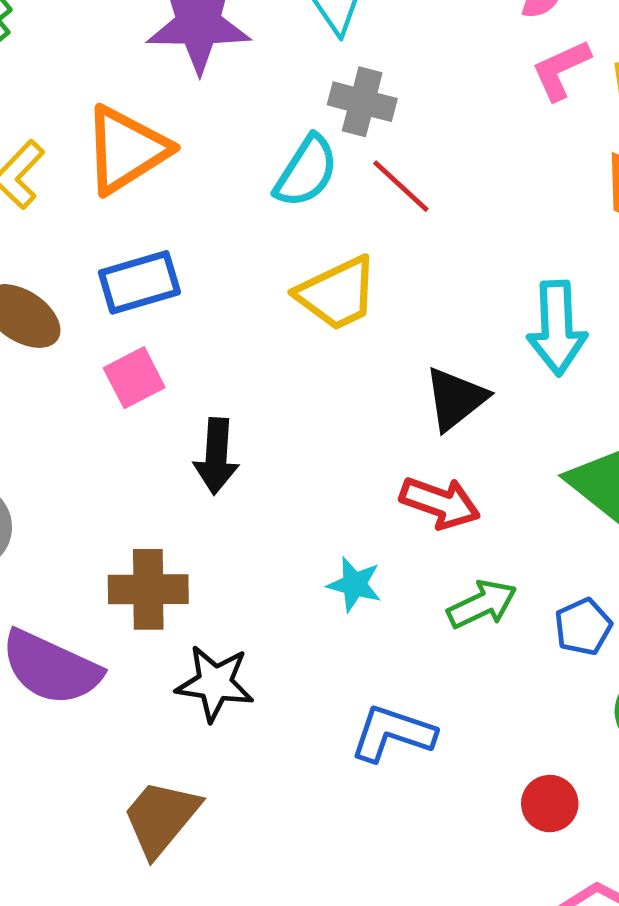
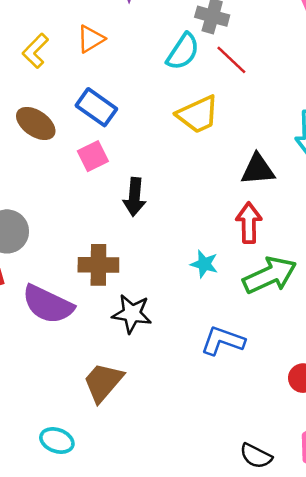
orange triangle: (126, 150) -> (91, 39), size x0.6
blue rectangle: (139, 282) -> (96, 107), turned 51
black triangle: (455, 399) -> (258, 169), turned 33
red arrow: (440, 503) -> (249, 223), turned -111
green arrow: (482, 604) -> (270, 275), size x1.5

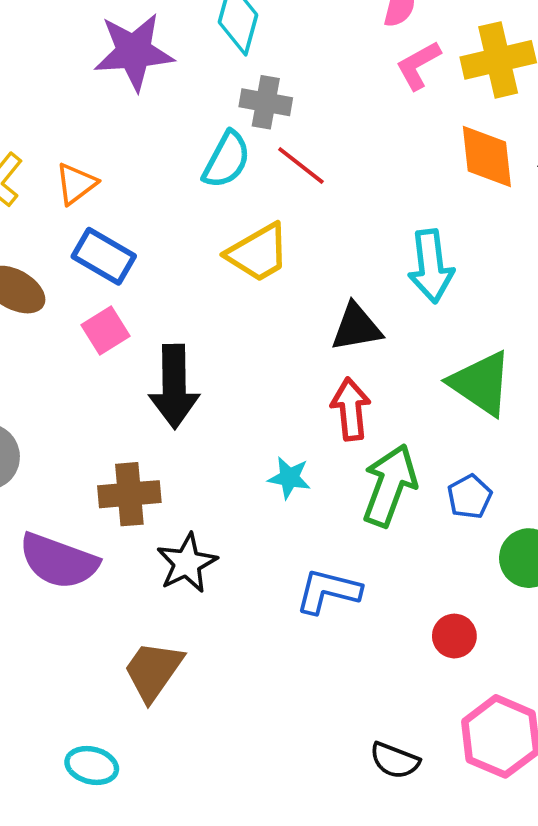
orange triangle: (91, 39) -> (76, 184), moved
black arrow: (134, 197) -> (174, 386), size x1.4
green arrow: (270, 275) -> (390, 485), turned -40
black star: (132, 314) -> (187, 563), turned -30

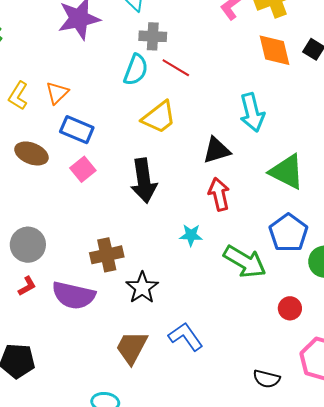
black arrow: (174, 386) -> (144, 181), moved
green arrow: (390, 485) -> (245, 262), moved, turned 108
blue pentagon: (470, 497) -> (288, 233), size x1.6
blue L-shape: (328, 591) -> (186, 337), moved, turned 48

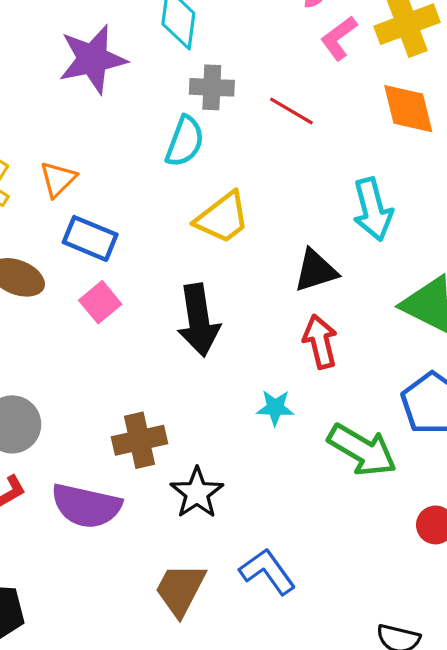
red line: (176, 68) -> (291, 111), moved

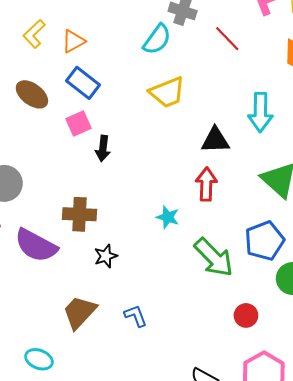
black arrow: (199, 320) -> (103, 148), moved, size x0.6
black star: (197, 493) -> (106, 256), size x0.7
blue L-shape: (267, 571) -> (136, 316), size x0.7

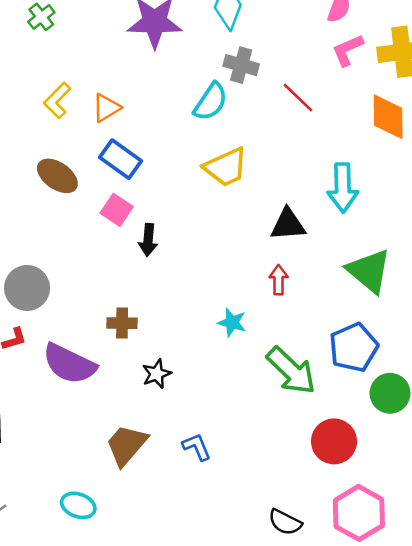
pink square: (78, 123) -> (117, 210), turned -30
red arrow: (206, 184) -> (279, 280), size x0.7
brown cross: (79, 214) -> (122, 323), size x0.7
red circle: (246, 315) -> (334, 441), size x1.5

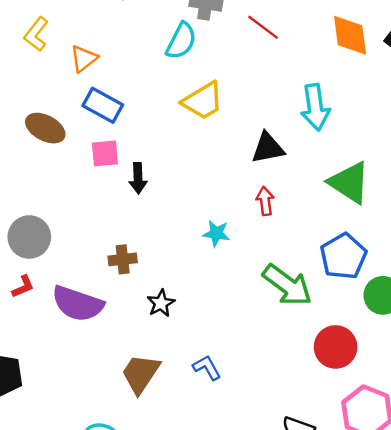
yellow L-shape: (57, 100) -> (36, 34), moved
pink square: (117, 210) -> (105, 153), turned -32
cyan star: (232, 323) -> (216, 233), moved

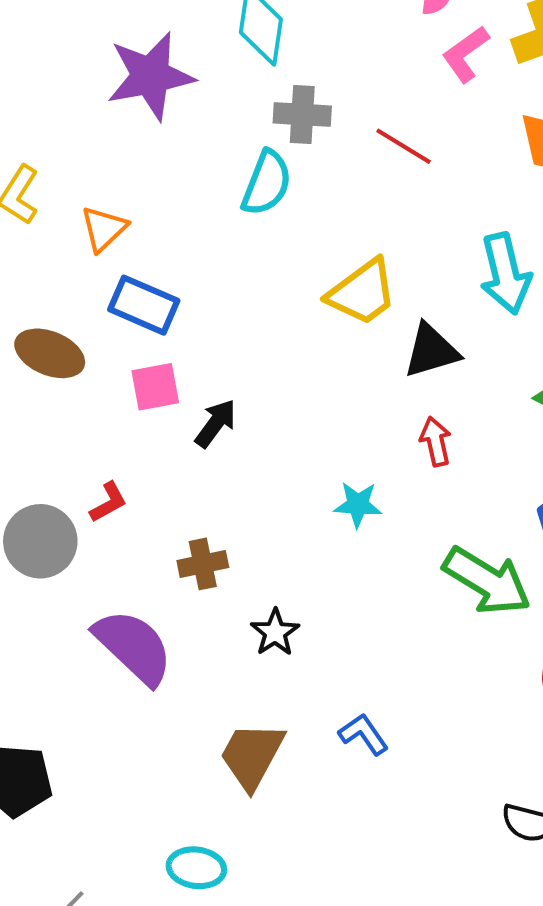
yellow trapezoid: (203, 101) -> (362, 292), moved
black arrow: (138, 178) -> (216, 423), turned -136
red L-shape: (23, 287) -> (108, 502), moved
purple semicircle: (78, 304) -> (133, 647), turned -150

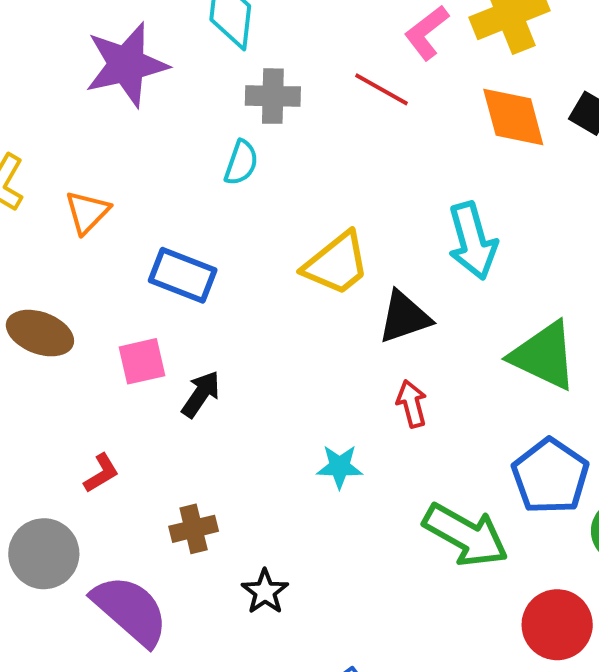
red line: (404, 146) -> (382, 89), moved
cyan semicircle: (267, 183) -> (241, 163), size x0.7
blue rectangle: (144, 305) -> (183, 275), moved
gray circle: (40, 541) -> (44, 554), moved

